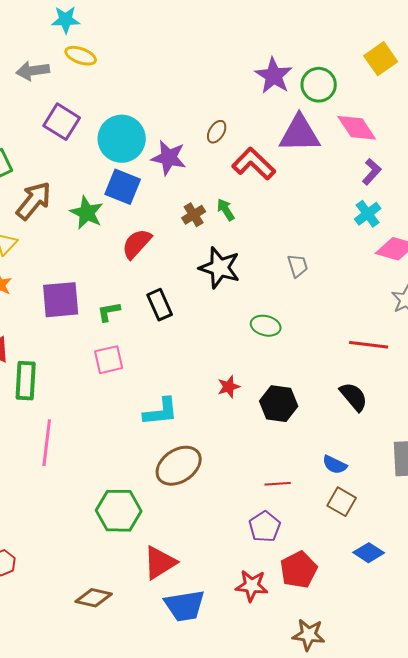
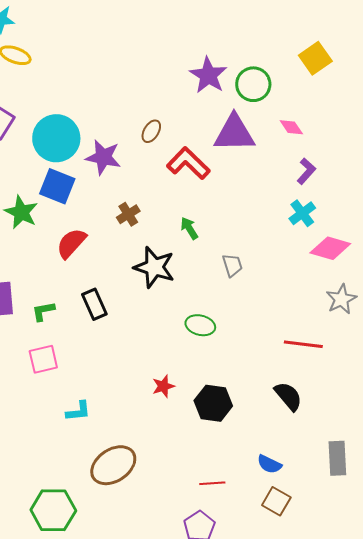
pink diamond: (357, 128) -> (291, 127), size x0.6
green arrow: (226, 210) -> (189, 228), moved
cyan L-shape: (161, 412) -> (78, 411), moved, size x0.7

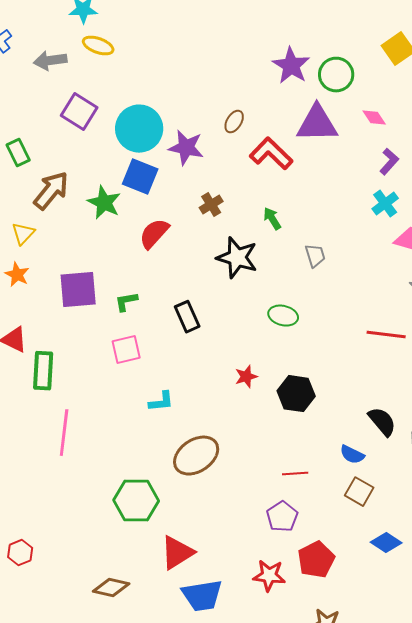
black rectangle: (94, 304) -> (187, 317), moved
black semicircle: (288, 396) -> (382, 422), moved

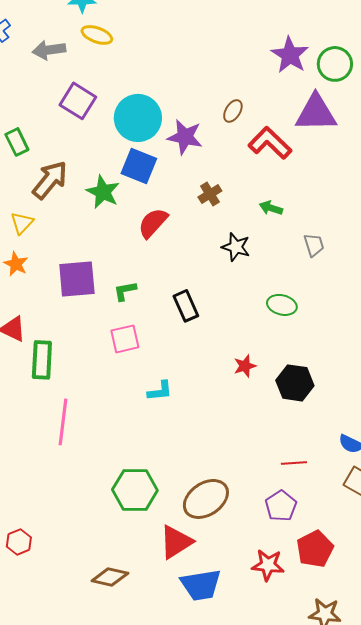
green arrow: (272, 219) -> (271, 208), turned -40
black star: (237, 258) -> (236, 247), size x0.7
brown ellipse: (196, 456) -> (206, 499), moved

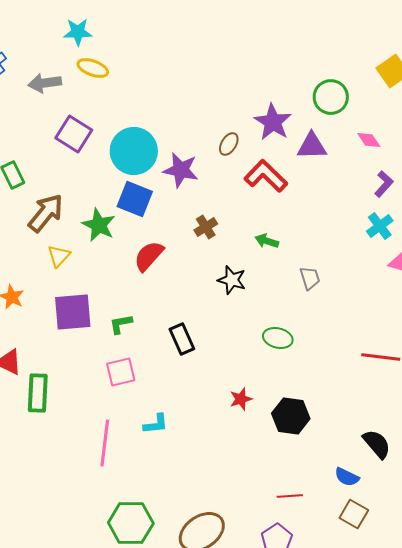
purple star: (290, 55) -> (273, 122), moved
purple triangle: (316, 113) -> (312, 146), size x0.7
yellow triangle: (22, 223) -> (59, 256), moved
pink line: (63, 422) -> (105, 443), moved

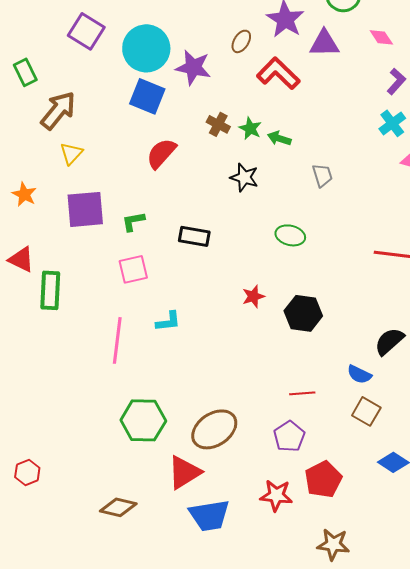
green star: (99, 225) -> (250, 128), moved, size x0.7
brown cross: (206, 227) -> (218, 124), turned -30
black rectangle: (182, 339) -> (194, 236), turned -56
black semicircle: (377, 444) -> (389, 341), turned -92

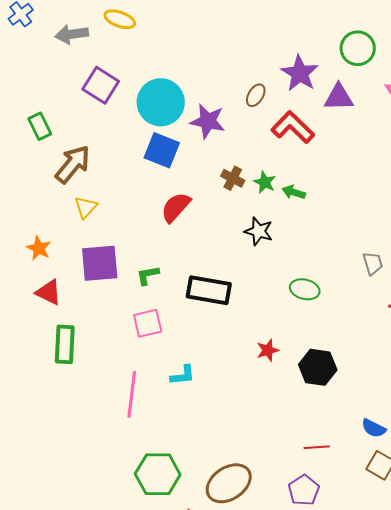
gray trapezoid: (322, 175) -> (373, 263), moved
black rectangle: (194, 236) -> (209, 290), size x1.4
red triangle: (21, 259) -> (49, 292), moved

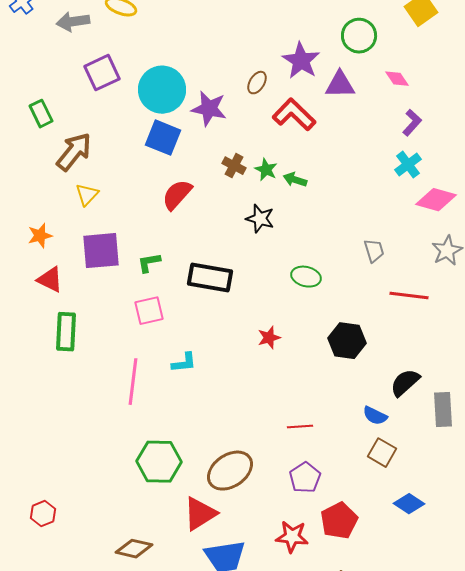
purple square: (101, 85) -> (102, 73), turned 33
orange star: (39, 248) -> (40, 236), turned 30
black hexagon: (318, 367) -> (347, 341), moved
red line: (317, 447) -> (300, 427), moved

